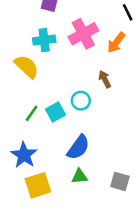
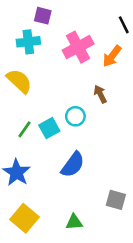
cyan cross: (44, 40) -> (28, 42), moved
green triangle: (80, 176) -> (74, 222), moved
yellow square: (38, 185) -> (24, 218), moved, turned -32

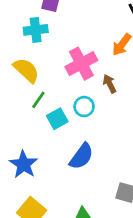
pink cross: (78, 47) -> (81, 64), moved
green line: (24, 129) -> (38, 100), moved

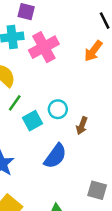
pink cross: (81, 64) -> (44, 47), moved
brown arrow: (110, 84) -> (82, 126), moved, turned -132

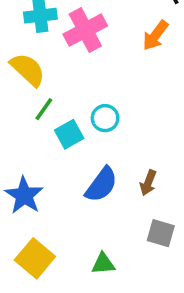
brown arrow: (82, 126) -> (148, 183), moved

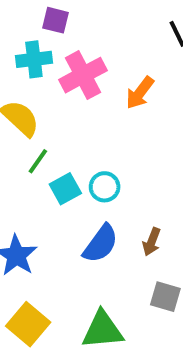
orange arrow: (155, 35) -> (140, 93), moved
cyan circle: (105, 118) -> (105, 187), moved
green triangle: (103, 264) -> (103, 330), size x1.6

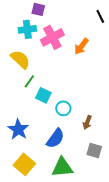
cyan circle: (105, 187) -> (63, 108), moved
cyan square: (65, 189) -> (43, 95), turned -35
blue semicircle: (101, 244) -> (55, 138), moved

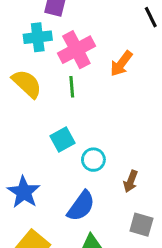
green line: (29, 81) -> (72, 87), moved, turned -40
cyan square: (43, 95) -> (62, 139), turned 35

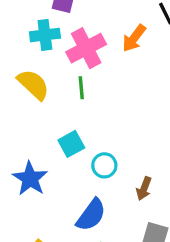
orange arrow: (121, 64) -> (134, 38), moved
blue star: (24, 192) -> (30, 179), moved

